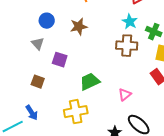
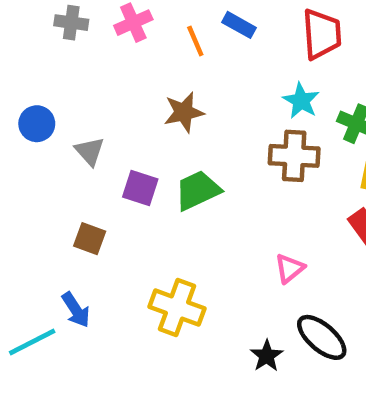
blue circle: (47, 21) -> (37, 124), moved
green trapezoid: (90, 82) -> (198, 190), moved
yellow cross: (76, 112) -> (177, 308), turned 30

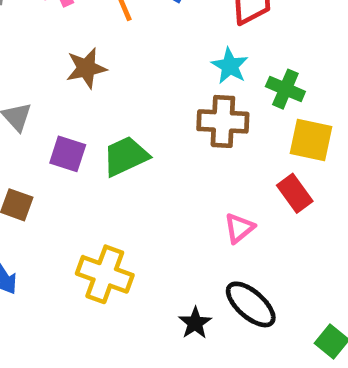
brown star: (184, 112) -> (86, 68), moved
pink triangle: (290, 268) -> (239, 228), moved

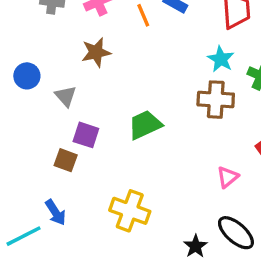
brown star: (86, 68) -> (96, 52), moved
purple square: (68, 154) -> (86, 135), moved

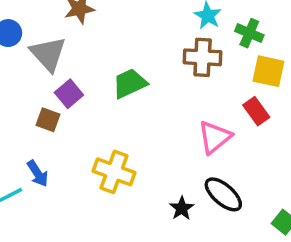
gray triangle: (66, 96) -> (48, 54), size x1.6
purple square: (86, 135) -> (69, 94), turned 32
pink triangle: (228, 177) -> (215, 137), size x1.5

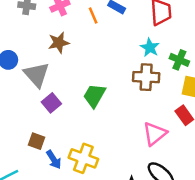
green trapezoid: (130, 83) -> (94, 96), turned -35
brown square: (48, 120) -> (37, 141), moved
blue arrow: (38, 174) -> (54, 160), moved

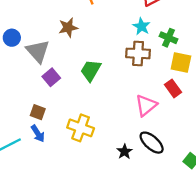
brown star: (59, 43) -> (68, 28), moved
blue arrow: (54, 160) -> (38, 134), moved

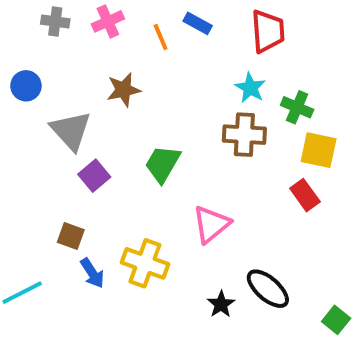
blue circle: (12, 38) -> (26, 86), moved
pink triangle: (146, 105) -> (211, 224), moved
blue arrow: (38, 134) -> (92, 273), moved

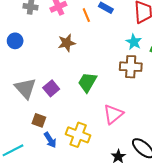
gray triangle: (71, 131) -> (25, 88), moved

